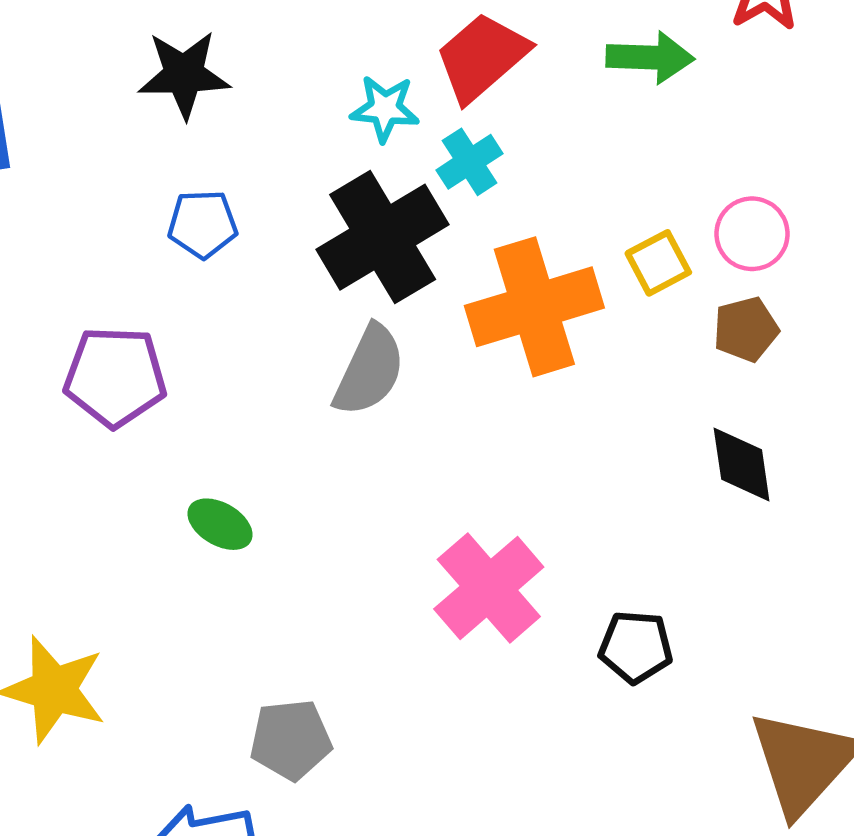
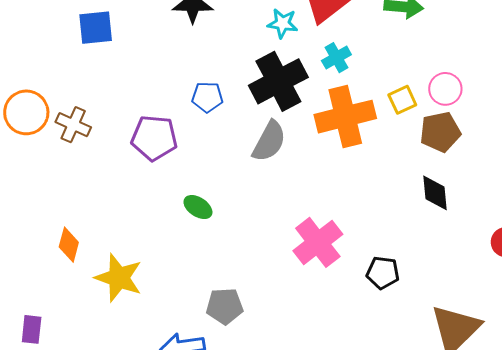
cyan cross: (469, 162) -> (336, 58), moved
blue pentagon: (203, 224) -> (207, 97), moved
brown pentagon: (746, 329) -> (440, 132), size x1.4

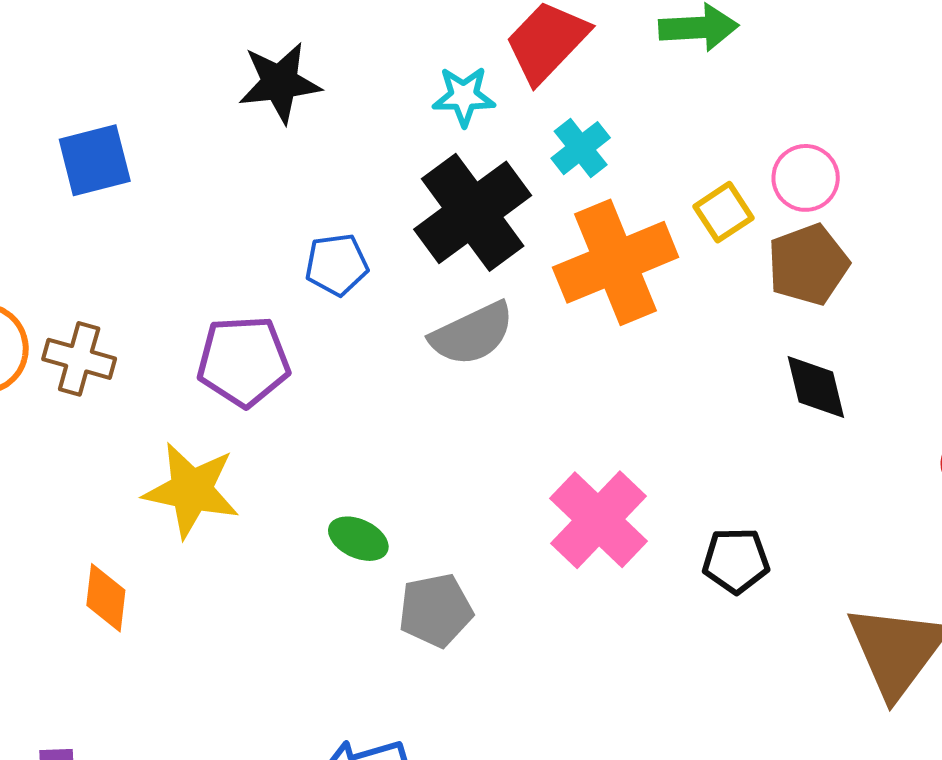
gray semicircle: (269, 141) -> (472, 334), turned 45
green ellipse: (198, 207) -> (358, 539), moved
yellow star: (119, 278) -> (191, 490), moved
gray pentagon: (225, 306) -> (436, 610), moved

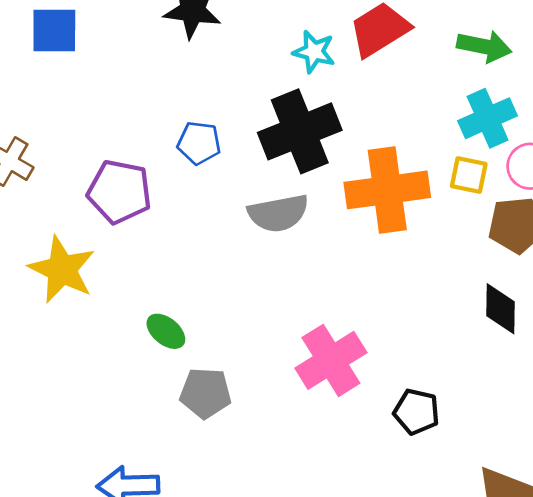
cyan cross: (581, 148) -> (488, 118), moved, size x1.4
yellow square: (724, 212) -> (469, 175), turned 30

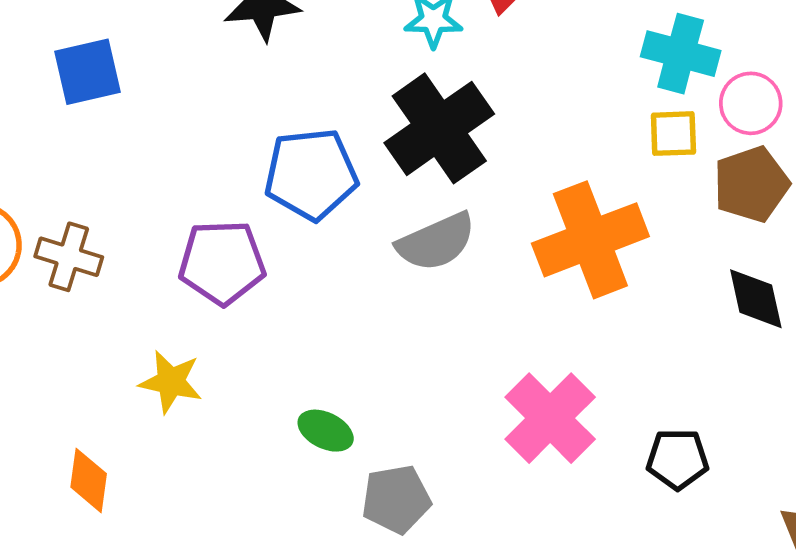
cyan cross: (488, 118) -> (681, 54), turned -38
blue pentagon: (199, 143) -> (311, 174), size x1.6
orange cross: (387, 190) -> (590, 240), moved
yellow star: (62, 270) -> (171, 382), size x0.7

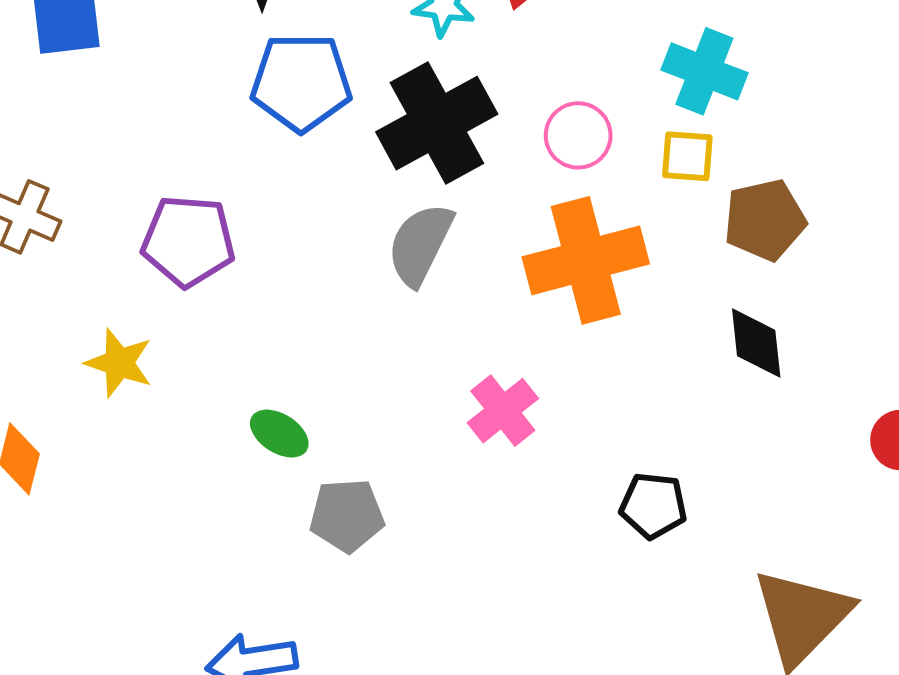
pink circle: (751, 103) -> (578, 135), moved
blue pentagon: (311, 174) -> (301, 82), moved
gray semicircle: (436, 242) -> (420, 244), turned 134
pink cross: (550, 418) -> (503, 411), moved, size x0.7

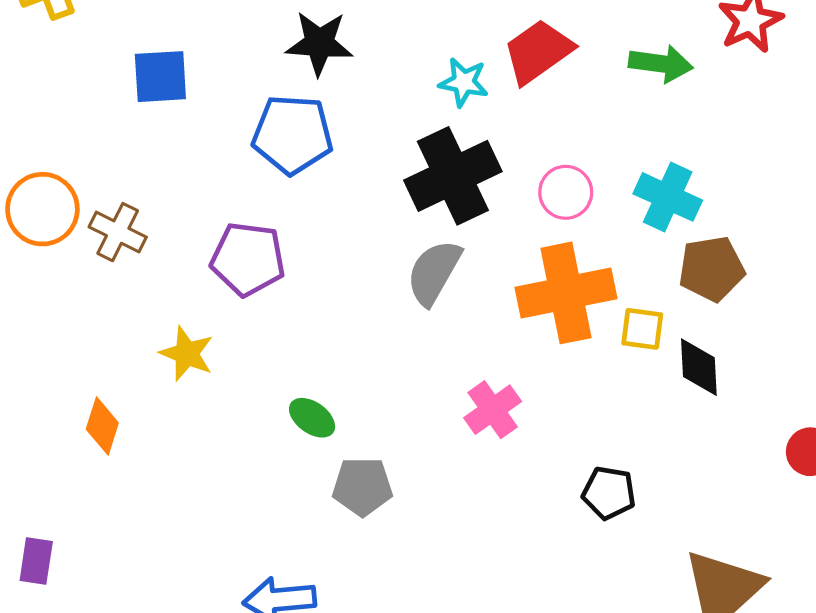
cyan cross: (704, 71) -> (668, 197), moved
blue pentagon: (301, 82) -> (292, 134), moved
yellow square: (687, 156) -> (642, 329), moved

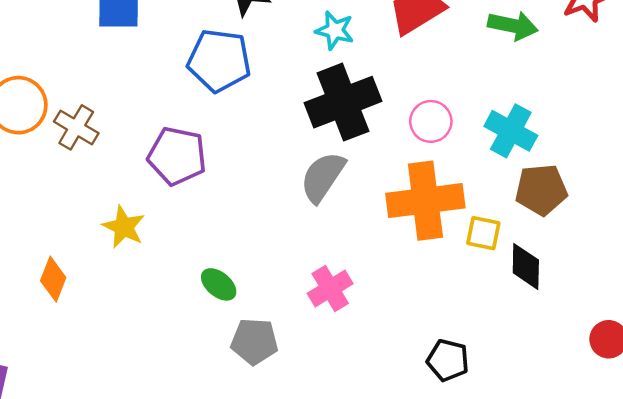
cyan star: (464, 82) -> (335, 30), moved
pink cross: (493, 410) -> (330, 289), moved

